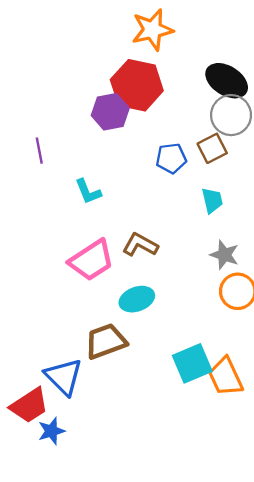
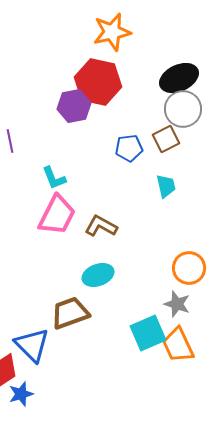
black ellipse: (227, 81) -> (179, 78), turned -57
gray star: (224, 255) -> (177, 304), moved
pink trapezoid: (91, 260) -> (57, 215), moved, turned -30

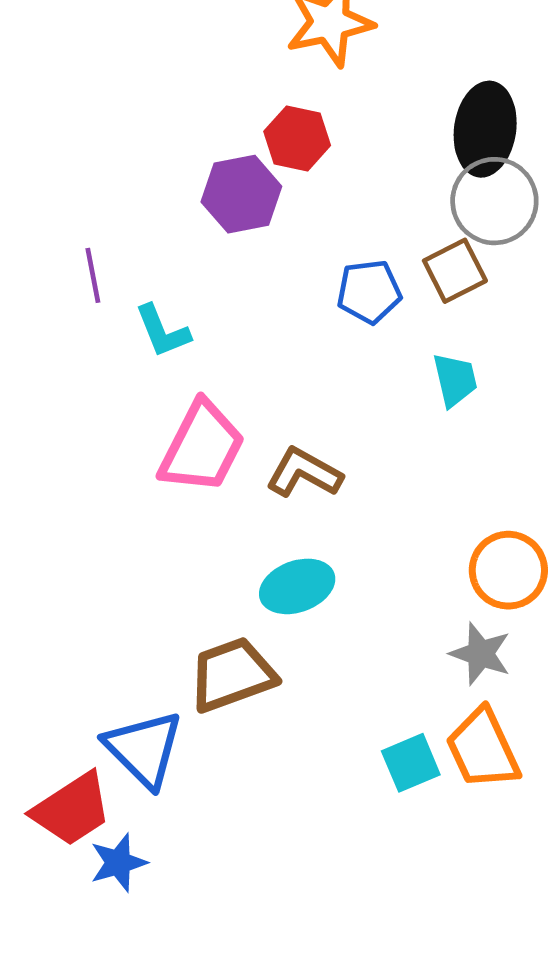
black ellipse: (179, 78) -> (485, 129), turned -57
red hexagon: (98, 82) -> (297, 138), size x0.6
cyan L-shape: (54, 178) -> (162, 331), moved
cyan square: (148, 333) -> (411, 763), moved, size x0.7

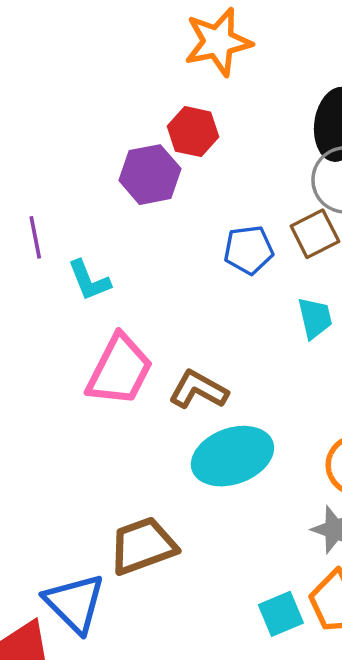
cyan ellipse: (297, 586) -> (232, 456), moved, size x1.4

